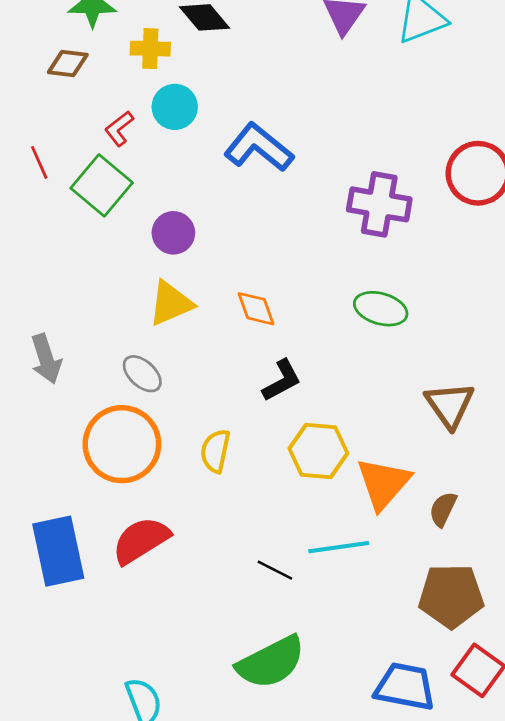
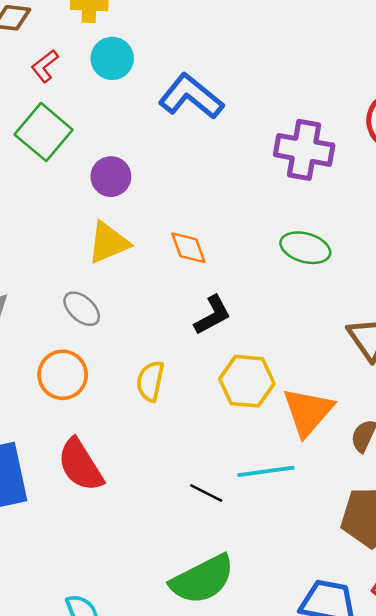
red L-shape: (119, 129) -> (45, 66), moved
orange circle: (122, 444) -> (63, 375), size x0.7
red semicircle: (141, 540) -> (80, 465), turned -90

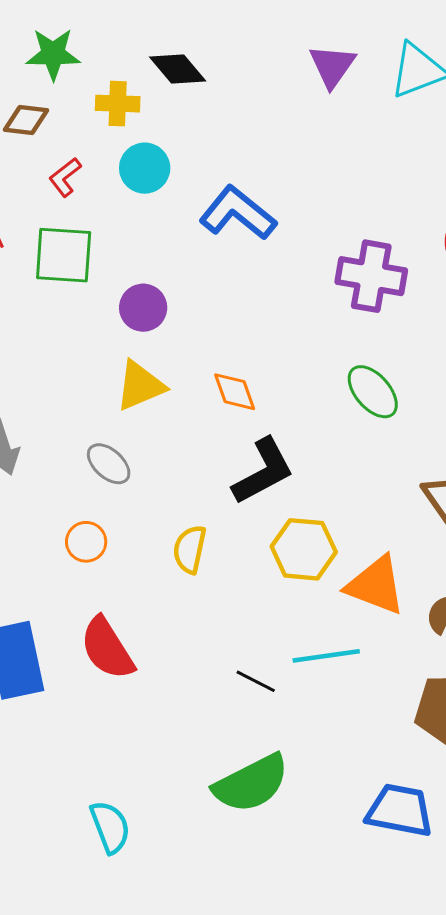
green square: (44, 132) -> (64, 255), turned -36
green ellipse: (305, 248) -> (373, 392), turned 33
black L-shape: (213, 315) -> (263, 471), size x1.4
orange circle: (63, 375) -> (86, 542), size x0.7
orange triangle: (308, 412) -> (376, 585), turned -50

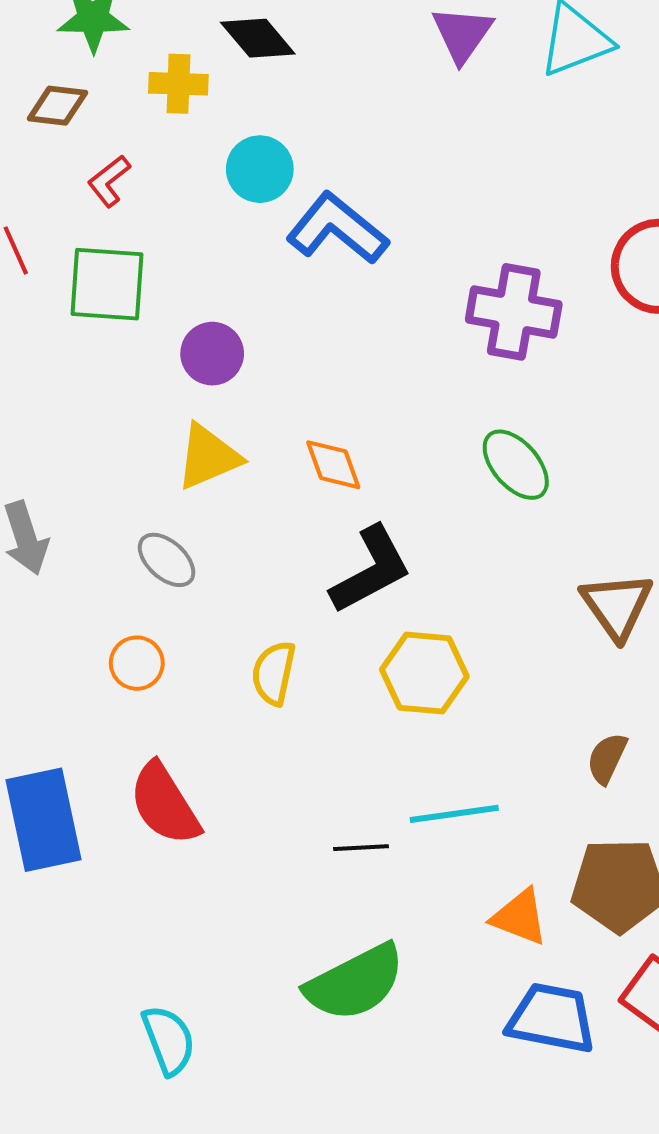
cyan circle: (145, 168) -> (260, 169), moved
orange triangle: (376, 585) -> (520, 917), moved, size x0.7
black line: (256, 681) -> (361, 848), turned -30

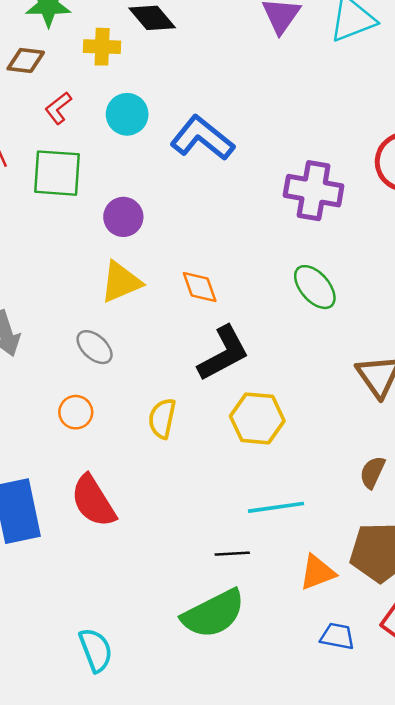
cyan circle: (260, 169) -> (127, 114), moved
black line: (361, 848) -> (232, 554), moved
orange triangle: (520, 917) -> (317, 572), turned -42
blue trapezoid: (551, 1018) -> (337, 636), size x0.6

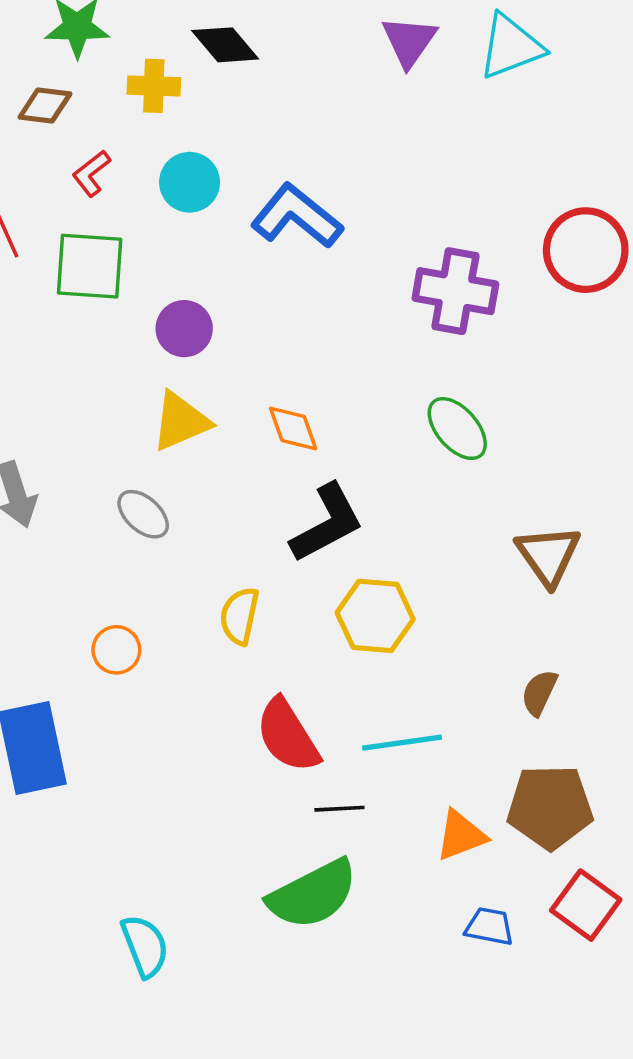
orange circle: (76, 412) -> (116, 650), moved
red semicircle: (93, 501) -> (288, 735), moved

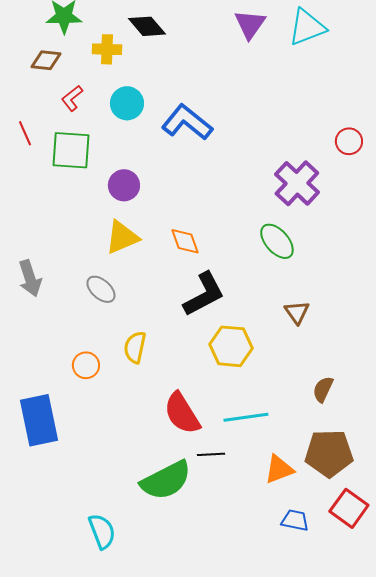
red circle: (586, 250) -> (349, 141), size x0.6
purple cross: (455, 291) -> (297, 183), moved, turned 33
brown triangle: (548, 555) -> (297, 312), moved, size x0.7
yellow semicircle: (240, 616) -> (135, 347), moved
green semicircle: (313, 894) -> (166, 480), moved

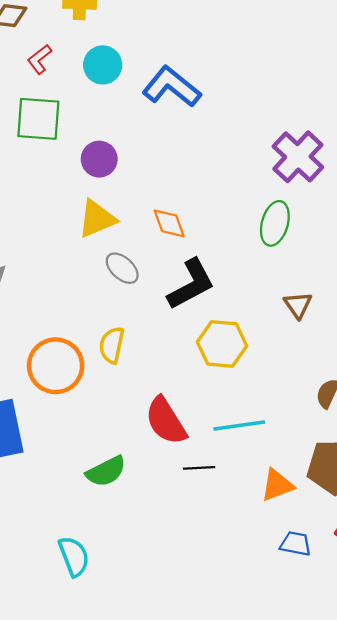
green ellipse: (277, 241) -> (275, 223), turned 57
gray ellipse: (101, 289) -> (122, 268), moved
orange circle: (86, 365) -> (56, 366), size x1.8
green semicircle: (166, 480) -> (106, 471), moved, size x0.7

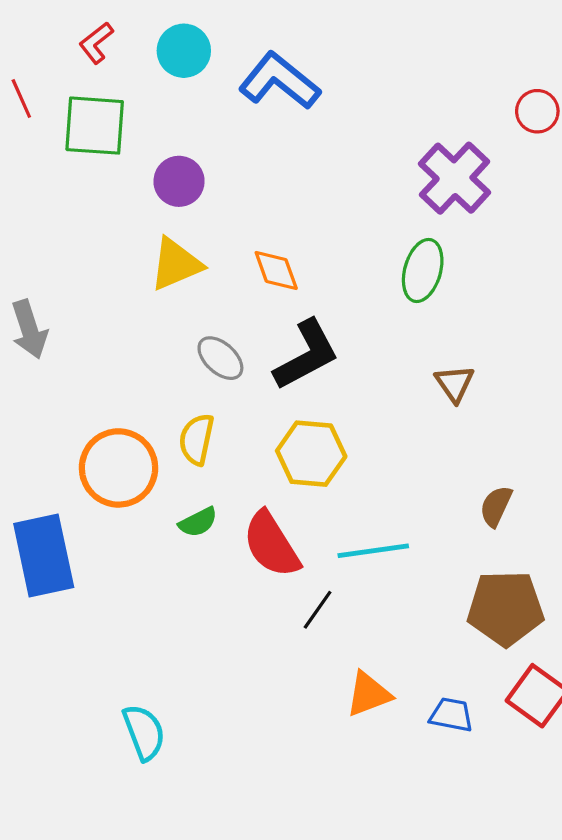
gray ellipse: (122, 268) -> (220, 358), moved
yellow hexagon: (222, 344) -> (311, 454), moved
black line: (199, 468) -> (318, 610), turned -52
green semicircle: (106, 471) -> (198, 522), moved, size x0.7
orange triangle: (277, 485) -> (369, 694), moved

